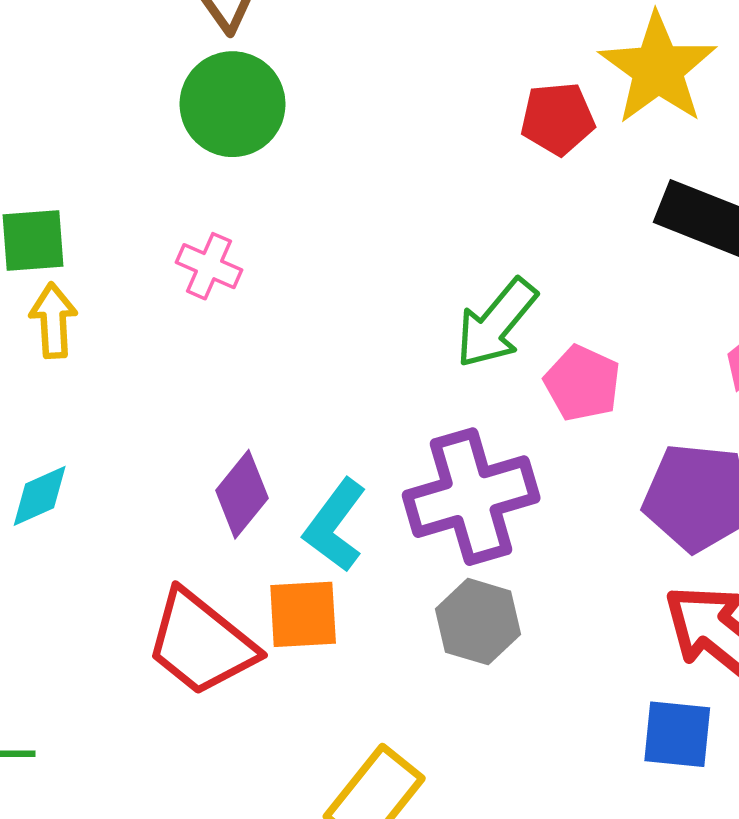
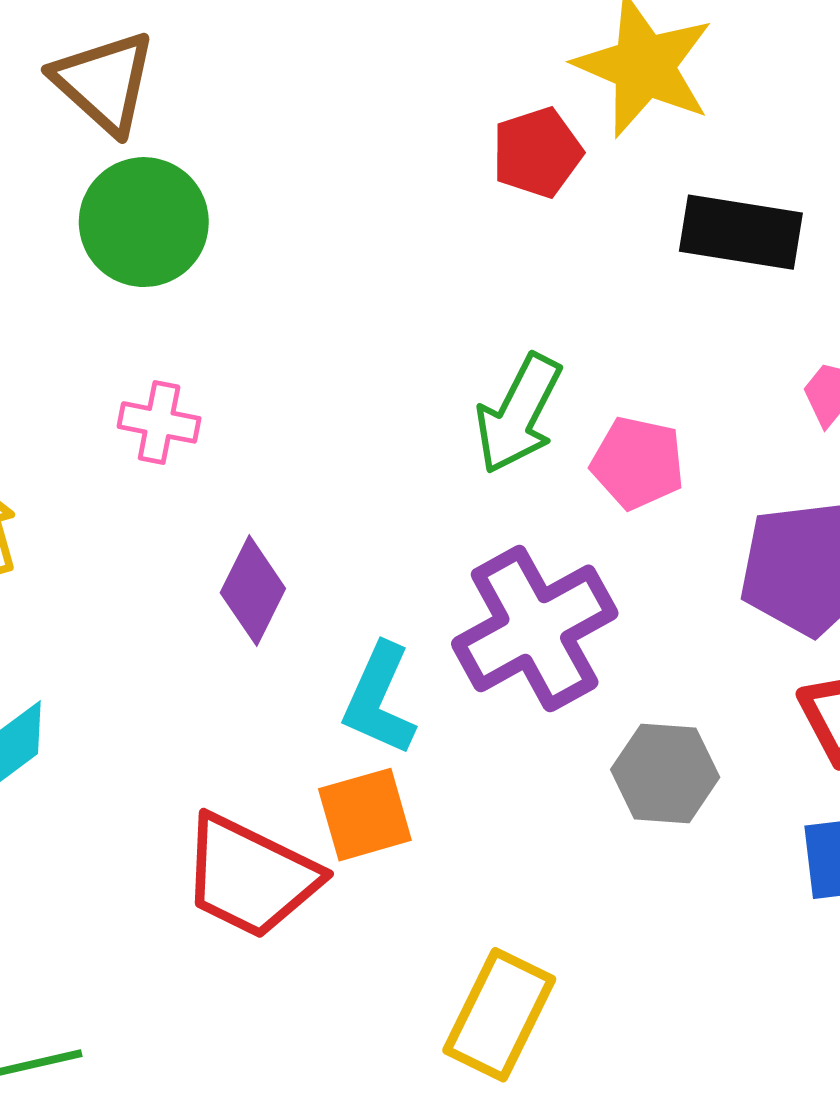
purple diamond: (242, 494) -> (253, 591), moved
gray hexagon: (478, 622) -> (665, 773), moved

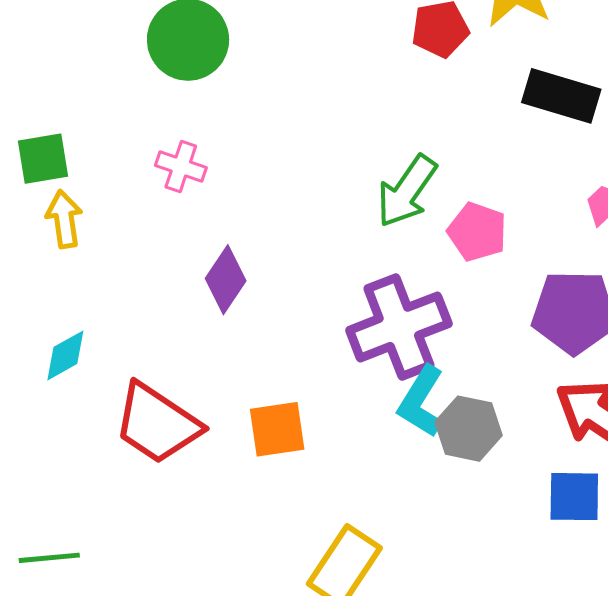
cyan L-shape: (379, 699) -> (421, 401), moved
red trapezoid: (250, 876) -> (157, 424), moved

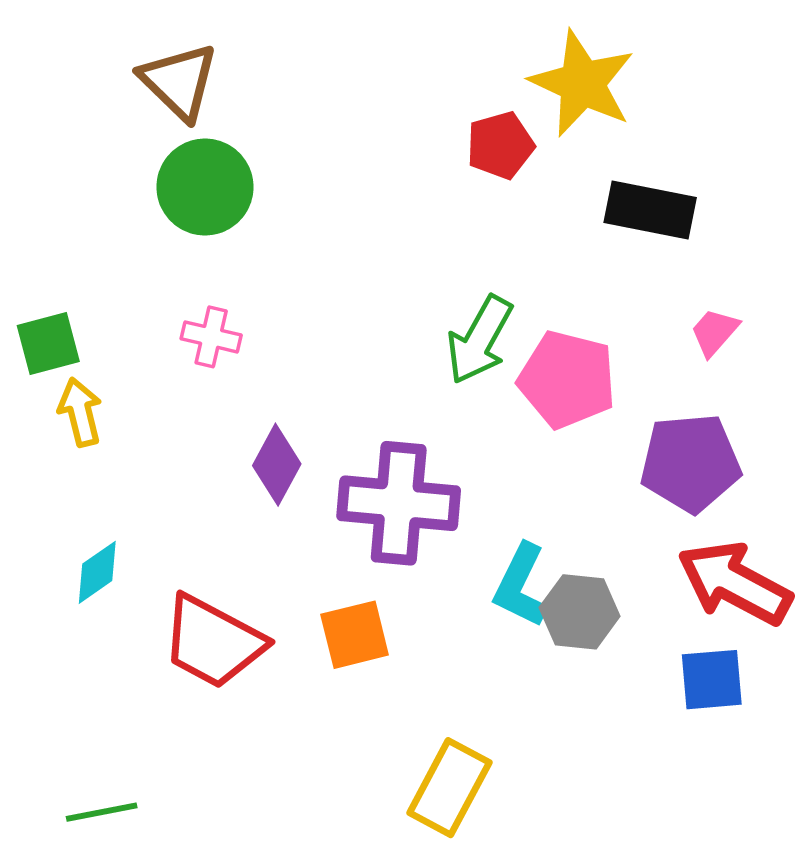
pink pentagon: (477, 232) -> (567, 379), size x1.4
purple cross: (399, 327) -> (399, 503), moved, turned 32

